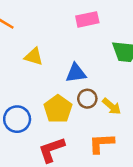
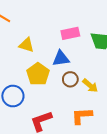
pink rectangle: (87, 19) -> (70, 33), moved
yellow pentagon: (58, 109) -> (38, 74), moved

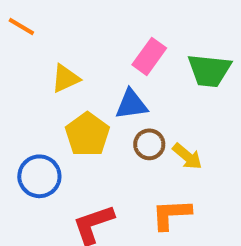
pink rectangle: (70, 33) -> (149, 56), turned -42
yellow triangle: (26, 45) -> (65, 78), turned -42

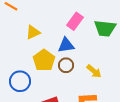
brown circle: (149, 144) -> (66, 65), moved

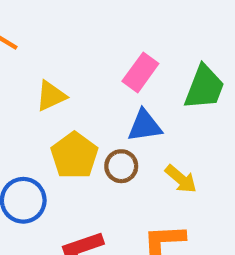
green trapezoid: (105, 28) -> (204, 87), turned -75
blue triangle: (66, 45) -> (145, 126), moved

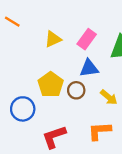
yellow triangle: (51, 96) -> (53, 39), moved

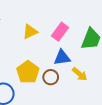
yellow arrow: (109, 97) -> (80, 74), moved

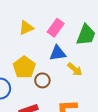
brown circle: (51, 77) -> (42, 80), moved

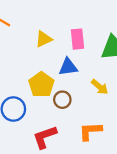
pink rectangle: (56, 28) -> (77, 39), turned -42
blue triangle: (58, 53) -> (68, 67), moved

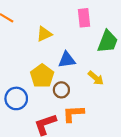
pink rectangle: (77, 39) -> (84, 18), moved
orange L-shape: (90, 131) -> (73, 114), moved

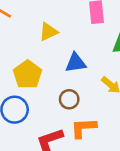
yellow pentagon: (42, 76) -> (28, 75), moved

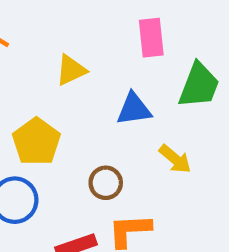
blue triangle: (76, 63) -> (134, 109), moved

